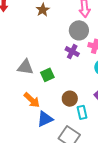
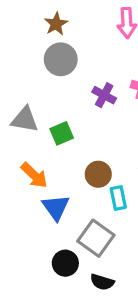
gray circle: (79, 30) -> (61, 59), moved
blue triangle: (45, 119) -> (56, 207), turned -42

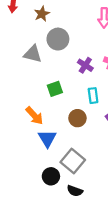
brown star: (56, 24) -> (42, 14), moved
gray triangle: (25, 120) -> (33, 54), moved
cyan rectangle: (118, 198) -> (93, 96), moved

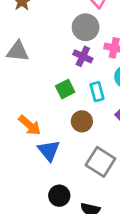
gray circle: (58, 39) -> (86, 27), moved
green square: (55, 89) -> (65, 89), moved
gray square: (73, 161) -> (100, 162), moved

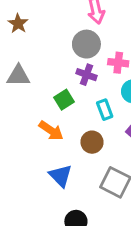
green square: (65, 89) -> (64, 100), moved
orange arrow: (30, 125) -> (51, 131), moved

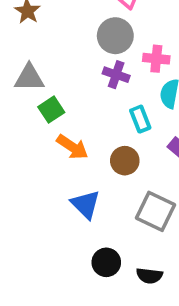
green square: (64, 100) -> (51, 110), moved

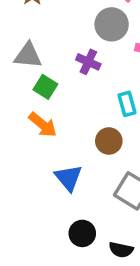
purple cross: (116, 75) -> (88, 62), moved
green square: (51, 110) -> (45, 87), turned -30
orange arrow: (72, 147) -> (43, 125), moved

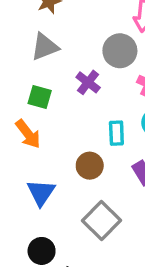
gray triangle: (28, 55) -> (45, 47), moved, turned -40
green square: (45, 87) -> (40, 97), turned -30

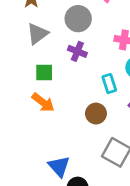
gray circle: (120, 51) -> (78, 19), moved
blue triangle: (41, 193) -> (59, 166), moved

